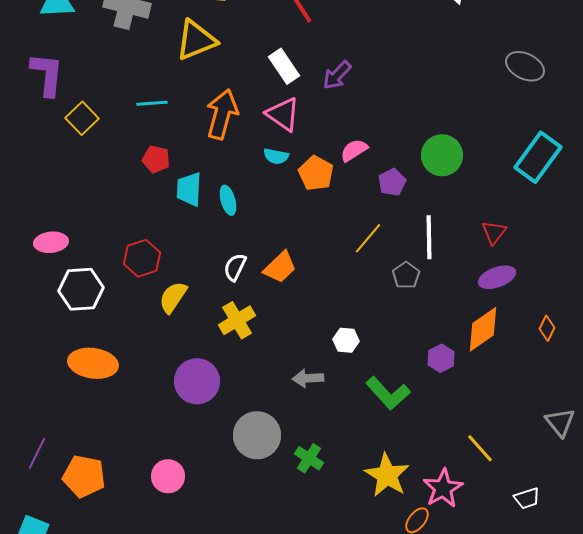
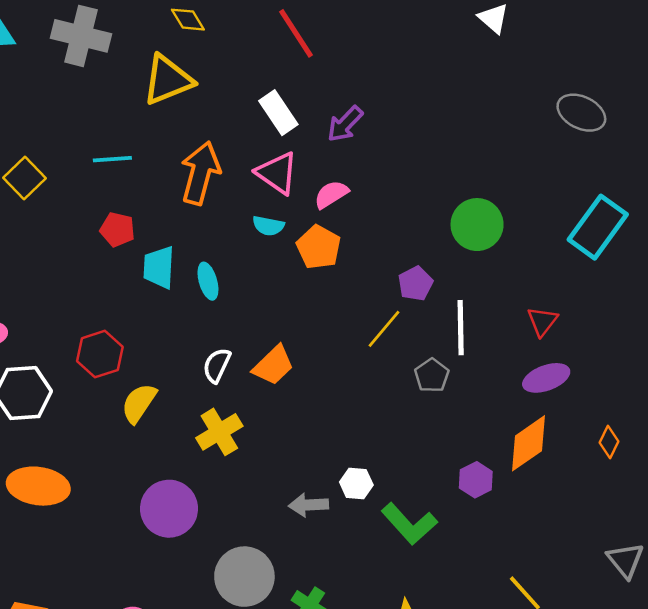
pink semicircle: (354, 150) -> (331, 194), moved
purple pentagon: (392, 182) -> (415, 284), moved
white hexagon: (346, 340) -> (356, 484), moved

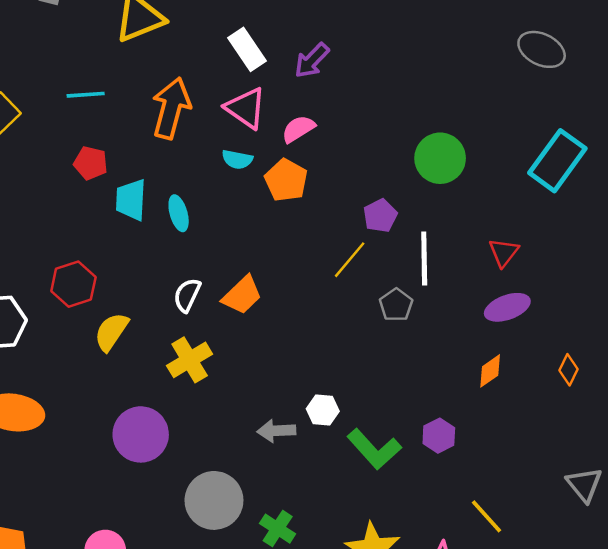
orange diamond: (529, 443) -> (490, 371), size x0.6
purple hexagon: (476, 480) -> (439, 436), moved

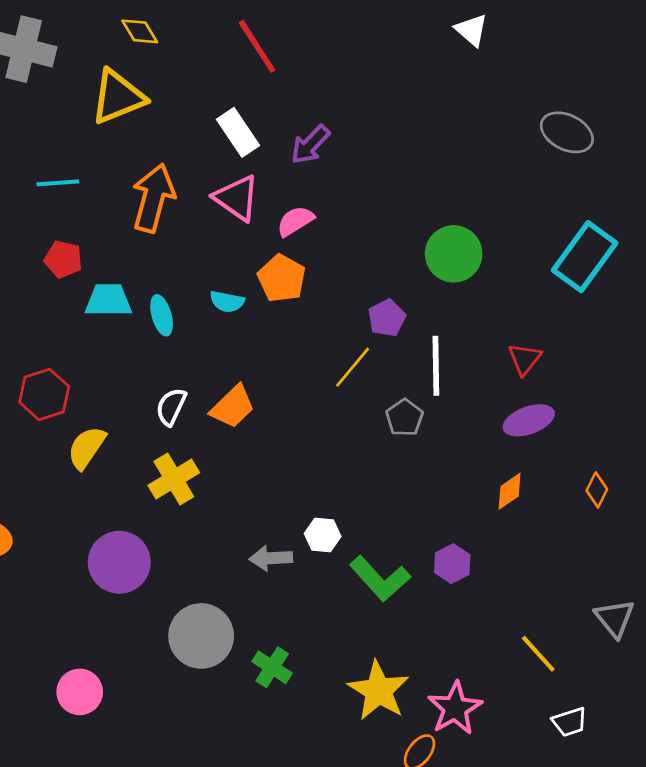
cyan semicircle: (237, 159) -> (227, 302), moved
cyan trapezoid: (131, 200) -> (108, 300), turned 87
yellow line: (487, 516) -> (538, 654), moved

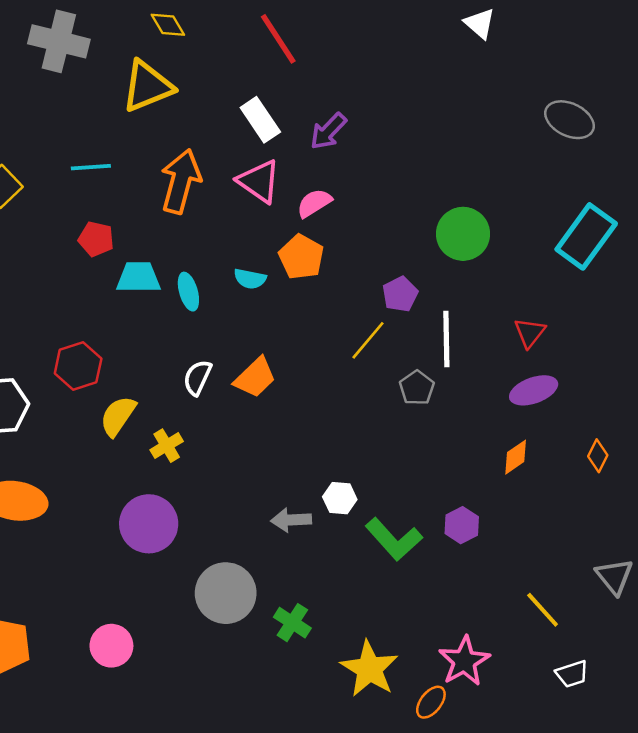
yellow cross: (174, 479) -> (167, 446), moved, size x0.7
yellow star: (379, 691) -> (369, 669), moved

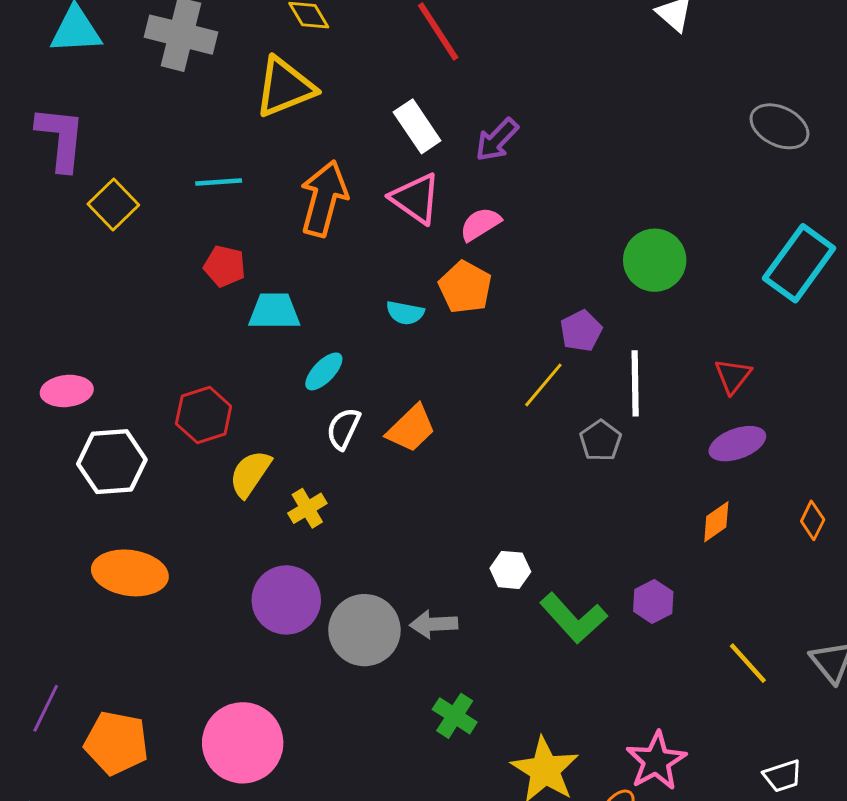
cyan ellipse: (188, 292) -> (324, 371), moved, turned 60
gray arrow: (291, 520) -> (434, 624), moved
gray circle: (226, 593) -> (364, 630), moved
yellow line: (543, 610) -> (748, 663), moved
pink circle: (111, 646) -> (243, 743), size x1.6

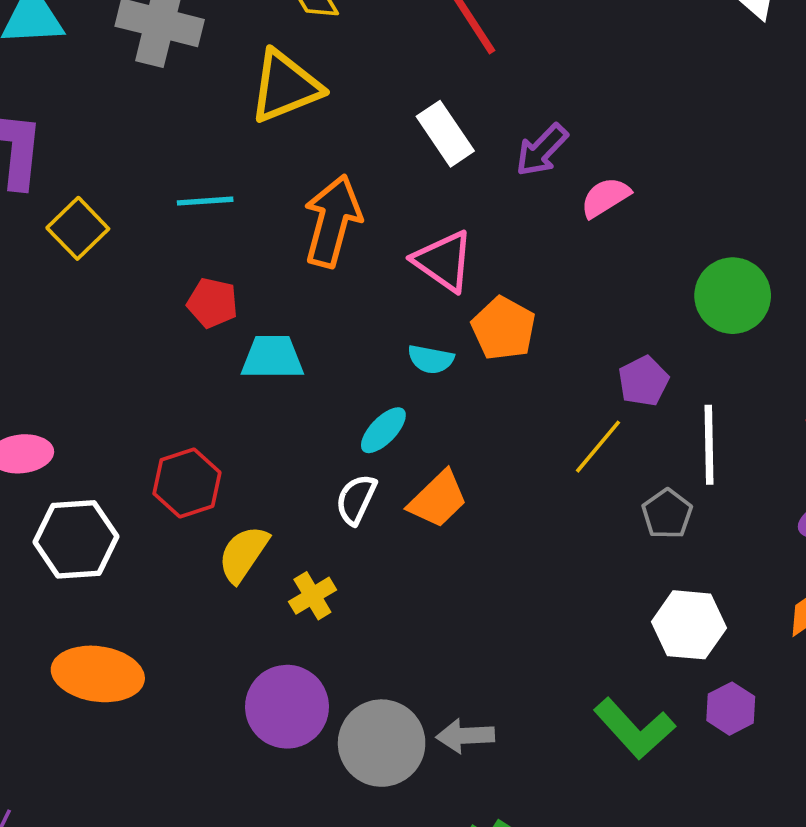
pink triangle: (416, 199) -> (443, 261), moved
pink semicircle: (480, 224) -> (605, 197), moved
cyan ellipse: (324, 371) -> (383, 430), moved
white hexagon: (510, 570) -> (689, 625), moved, size x1.5

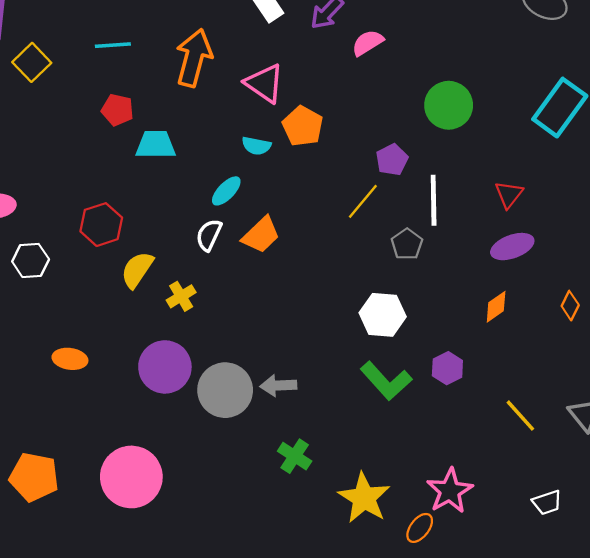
white hexagon: (76, 539) -> (31, 260), size x0.7
white hexagon: (689, 625) -> (383, 315), moved
orange ellipse: (98, 674) -> (70, 359), moved, size x0.6

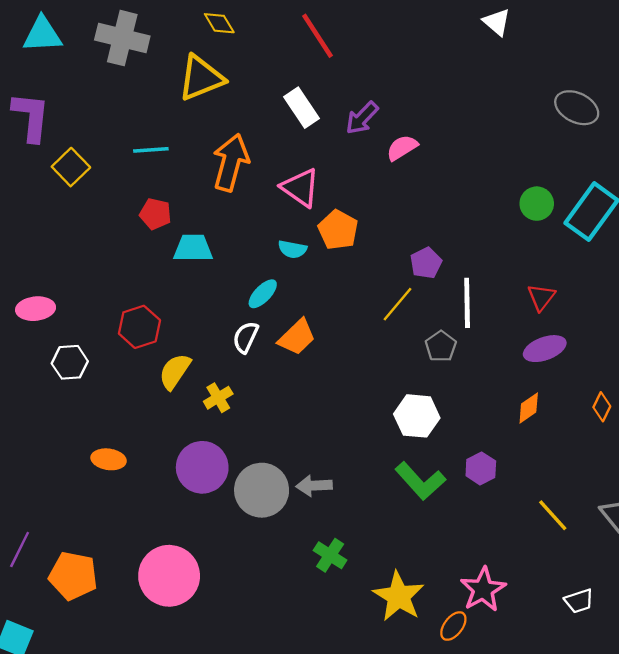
green circle: (449, 105) -> (537, 204), moved, size x0.7

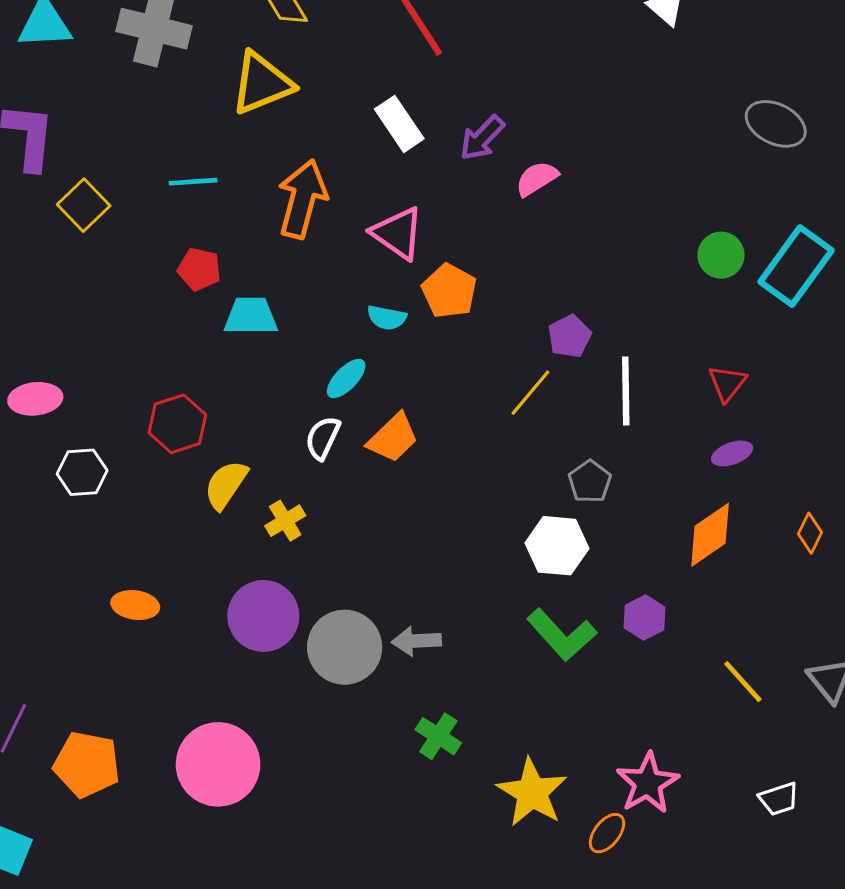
gray pentagon: (441, 346) -> (590, 482), moved
purple ellipse: (545, 349) -> (732, 453), size x0.7
orange diamond: (529, 408) -> (710, 535), size x1.5

